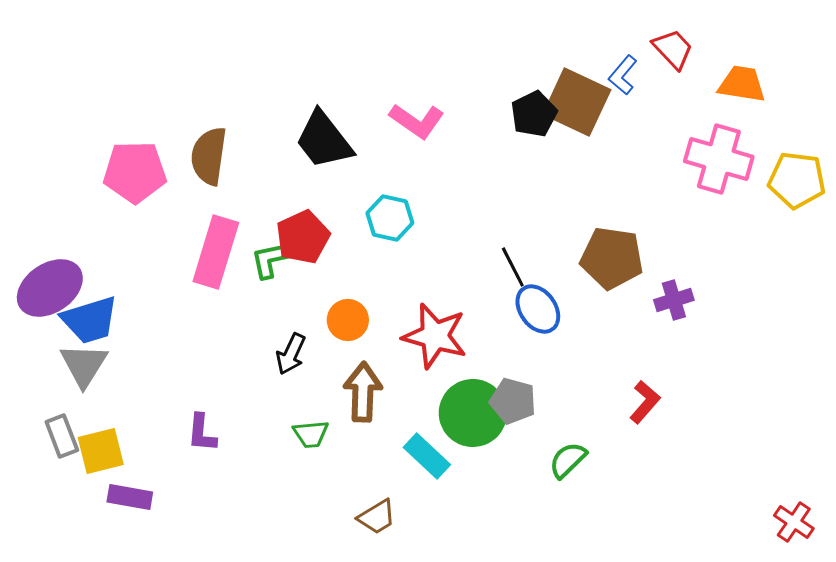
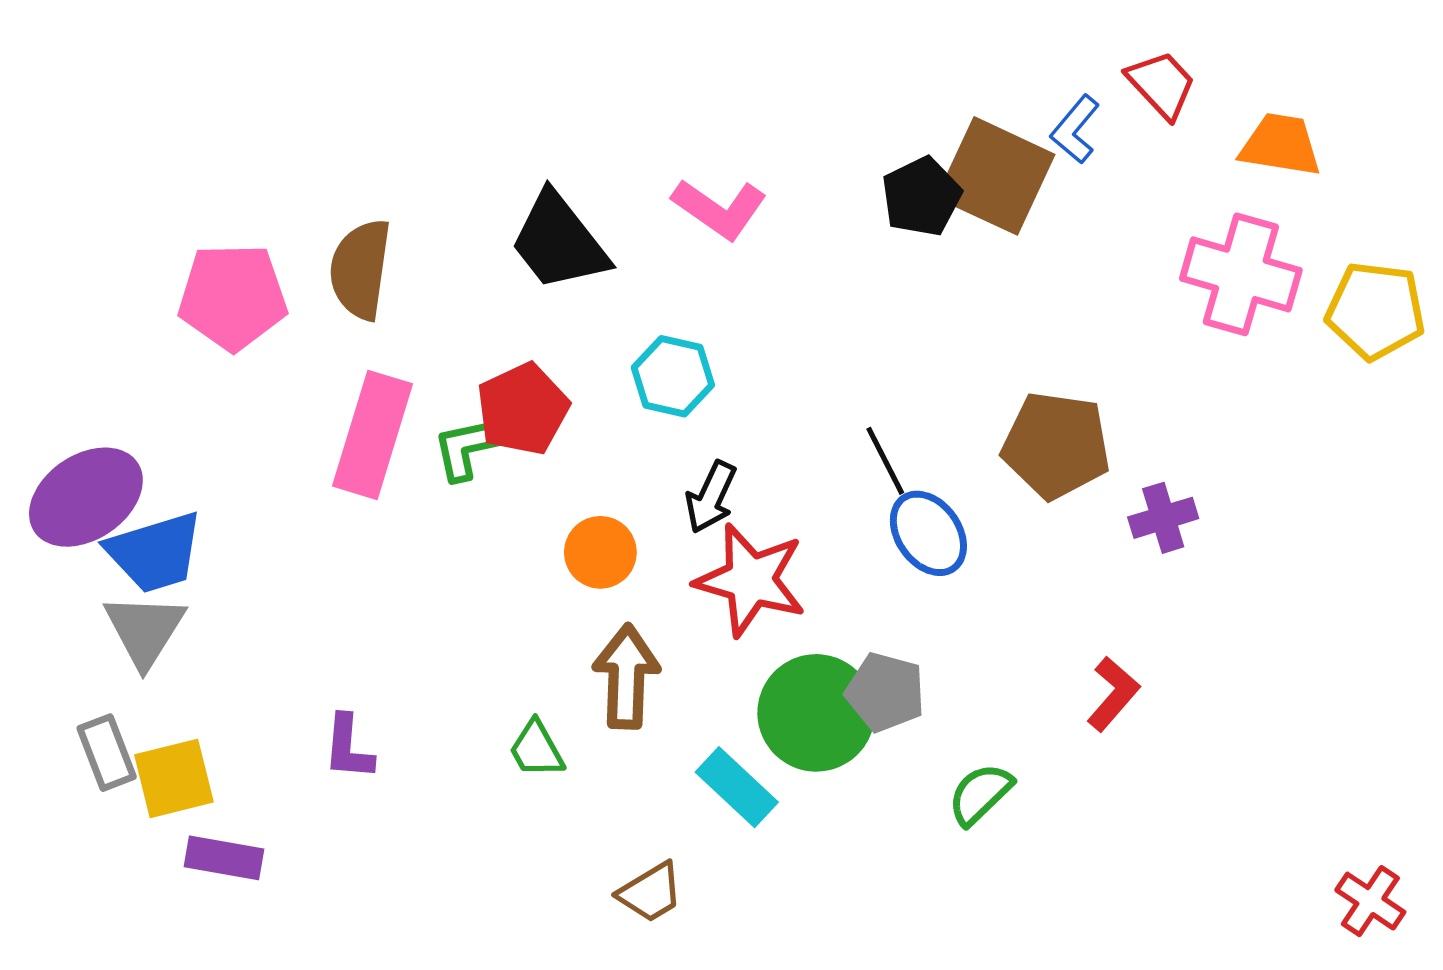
black arrow: (291, 354) -> (711, 497), moved
green trapezoid: (311, 434) -> (536, 749), turned 66

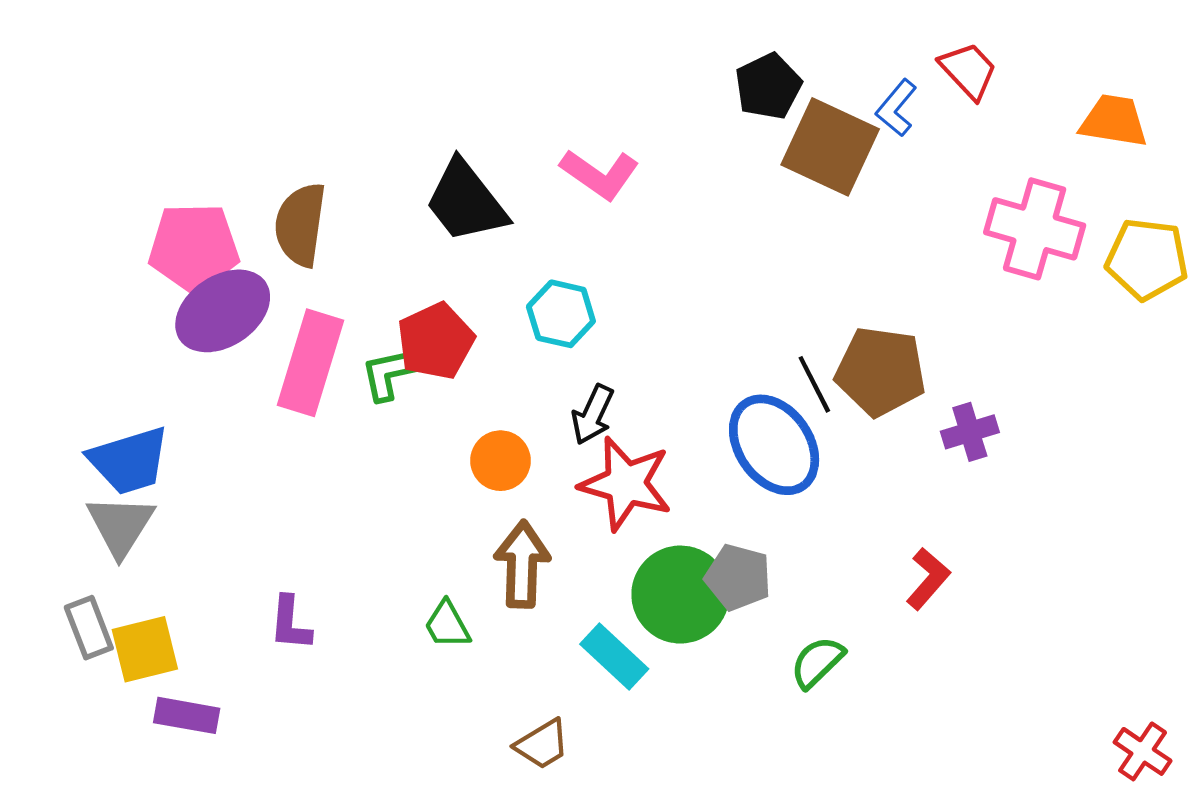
orange trapezoid: (1281, 145) -> (1114, 121), moved
black pentagon: (921, 197) -> (768, 86), moved
black line: (885, 461) -> (814, 384), moved
purple ellipse: (86, 497) -> (223, 311), moved
blue ellipse: (928, 533) -> (774, 445), size x1.4

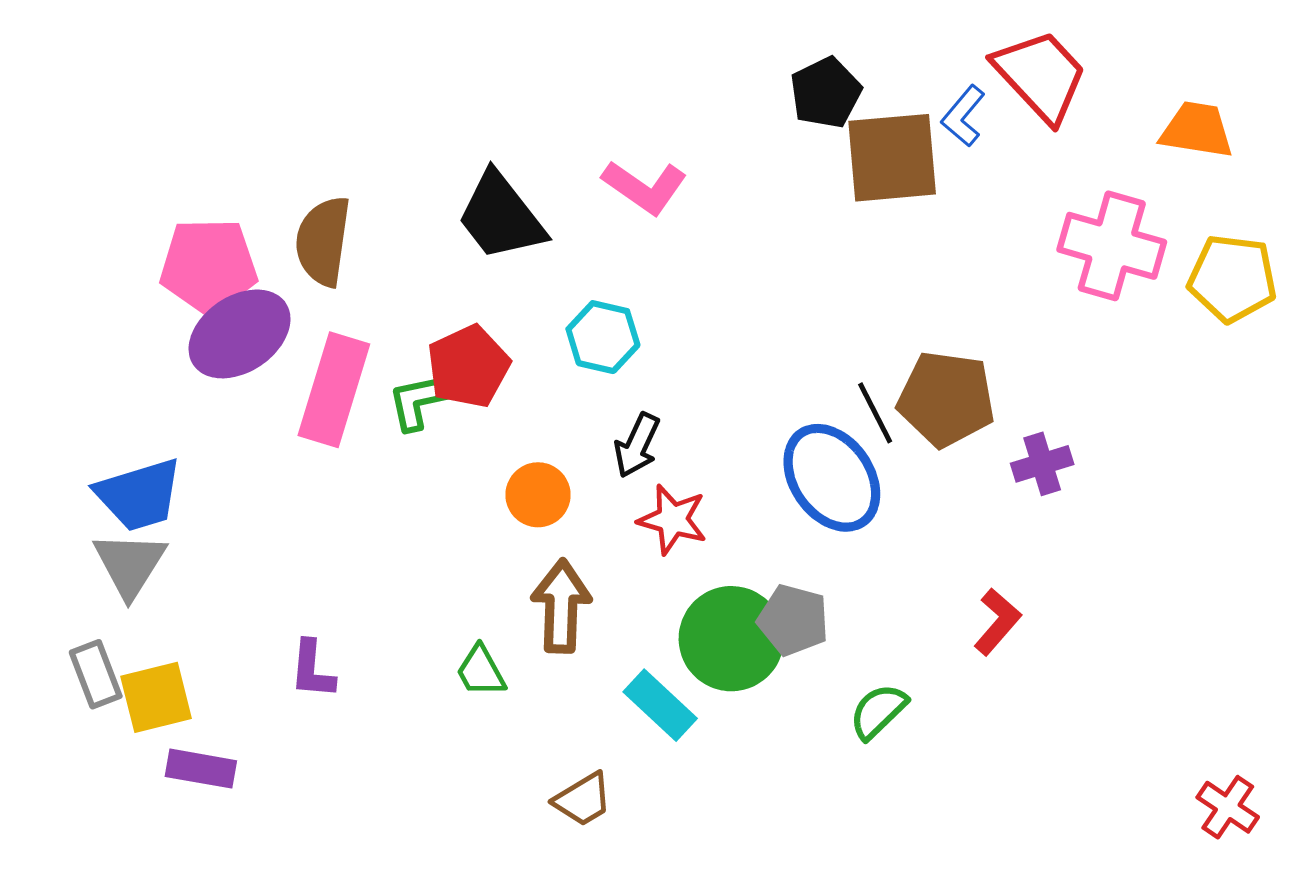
red trapezoid: (968, 71) -> (1041, 76), size x1.5
brown square: (830, 147) -> (892, 158), turned -30
red star: (626, 484) -> (673, 520), size x0.7

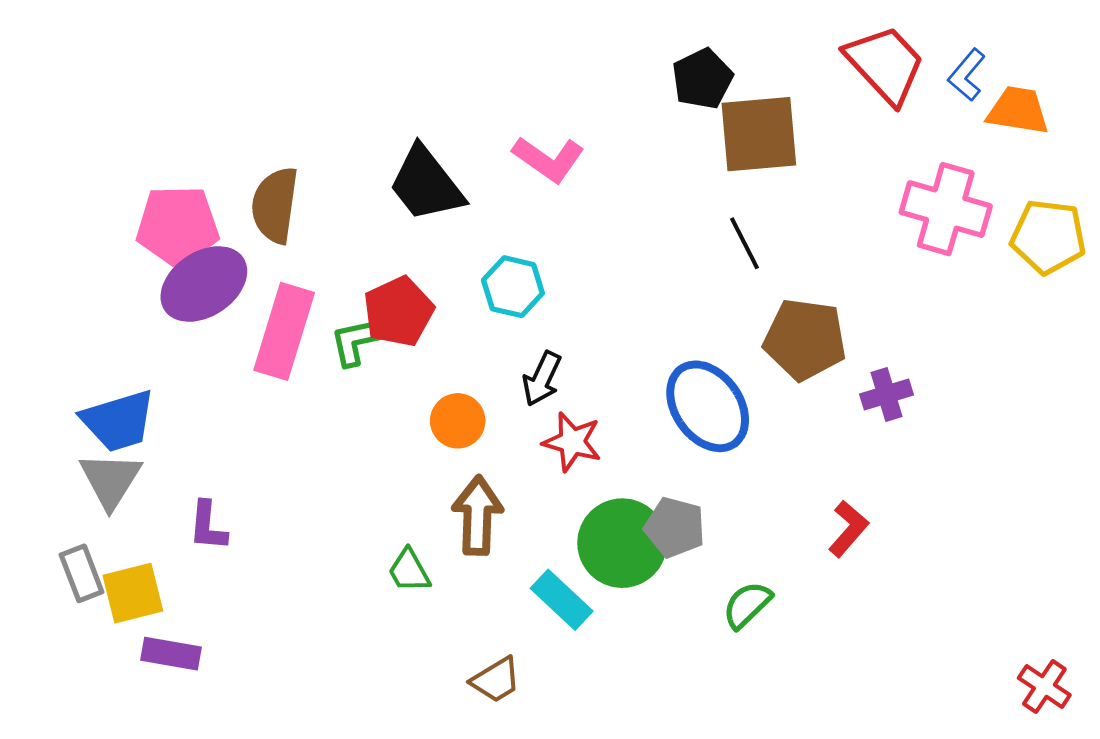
blue L-shape: (963, 116) -> (967, 75), moved
black line: (875, 413) -> (744, 243), moved
purple L-shape: (312, 670) -> (208, 526), moved

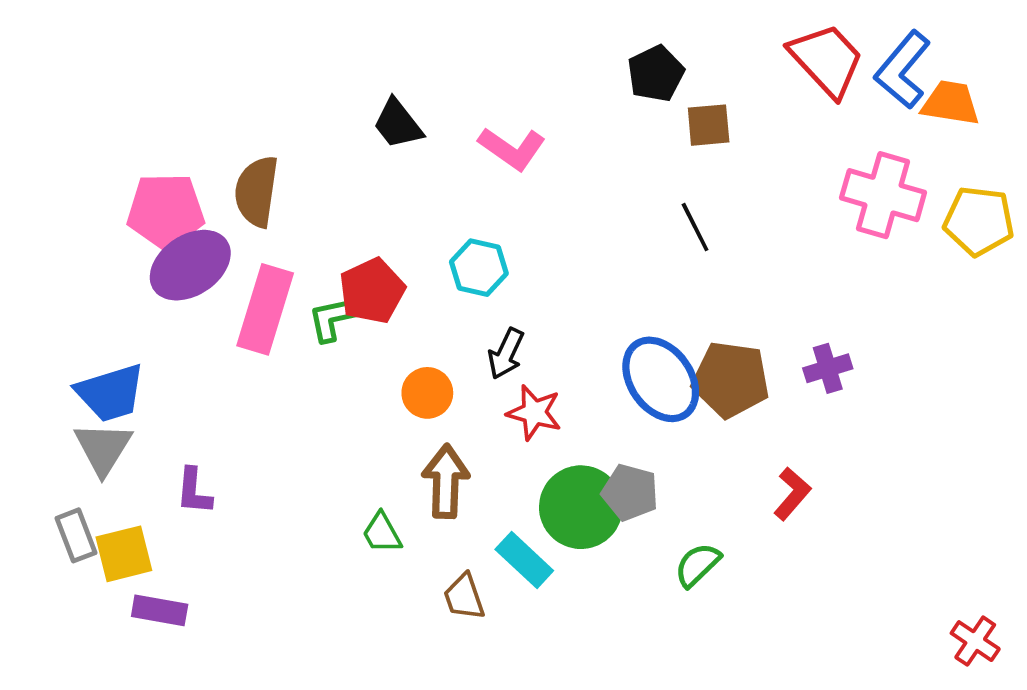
blue L-shape: (967, 75) -> (903, 70), size x1.6
brown square: (759, 134) -> (709, 125), size x0.6
black trapezoid: (426, 184) -> (398, 124), moved, size x0.7
brown pentagon: (805, 339) -> (731, 379), moved
brown trapezoid: (496, 680) -> (464, 597), moved, turned 102

